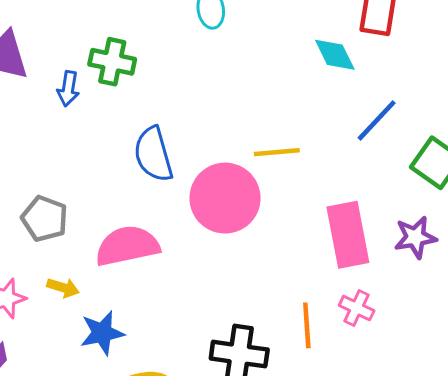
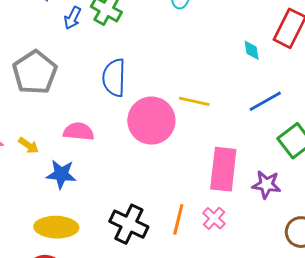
cyan diamond: (335, 55) -> (252, 50), size x0.7
gray pentagon: (45, 219) -> (35, 72), moved, size x1.4
pink semicircle: (127, 246) -> (79, 132), size x0.7
blue star: (102, 333) -> (61, 174), moved

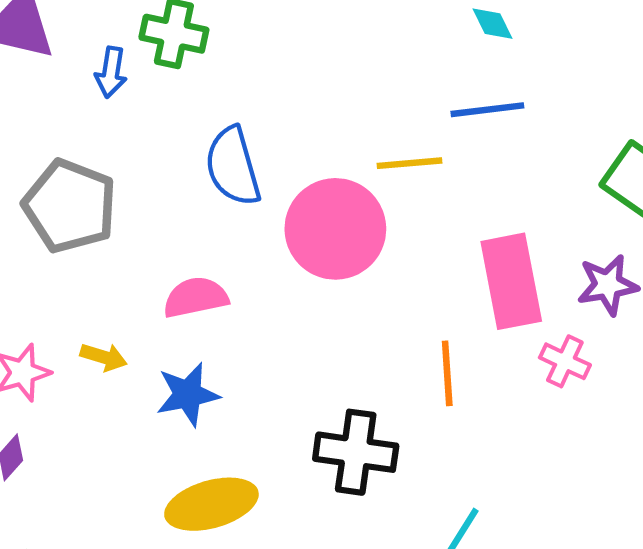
blue line: (265, 101) -> (487, 110), moved, turned 40
pink cross: (214, 218) -> (565, 361), moved
orange line: (178, 219) -> (447, 373), moved

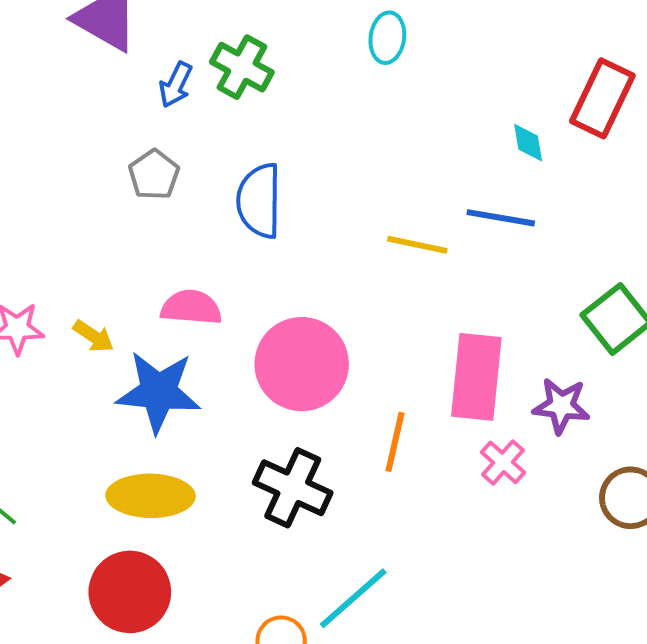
gray pentagon: (70, 206) -> (154, 175), moved, size x0.6
pink circle: (335, 229) -> (302, 364), moved
blue star: (188, 394) -> (158, 392), size x1.4

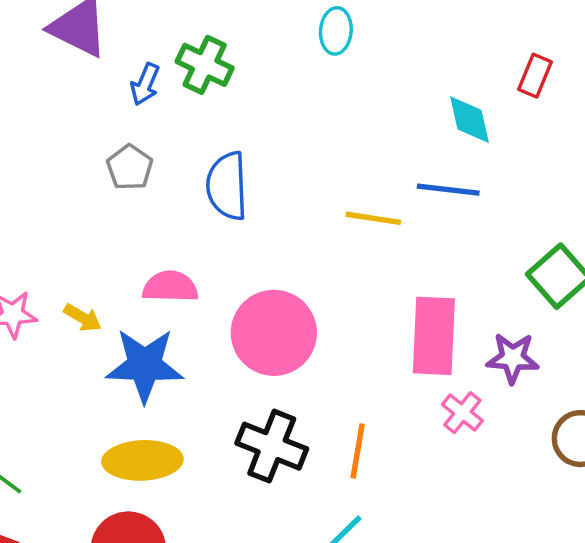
red rectangle: (602, 98) -> (535, 76), size x0.6
cyan diamond: (528, 143) -> (469, 120), size x1.4
orange line: (395, 442) -> (358, 451), moved

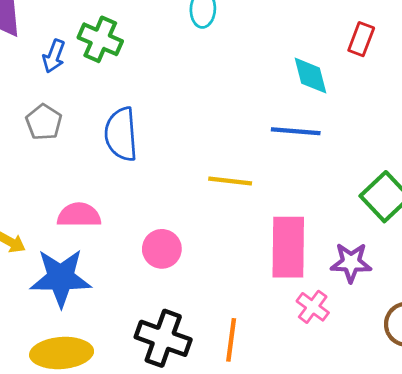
yellow line: (373, 218) -> (230, 181), moved
pink circle: (274, 333) -> (162, 249), size x0.6

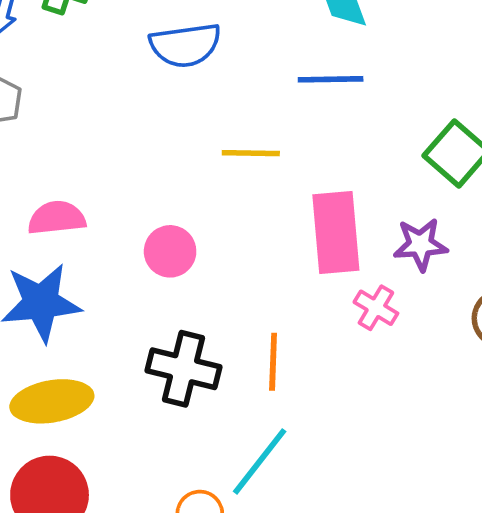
blue semicircle: (121, 134) -> (185, 45), moved, turned -88

